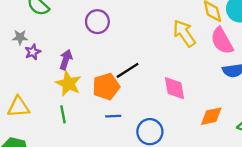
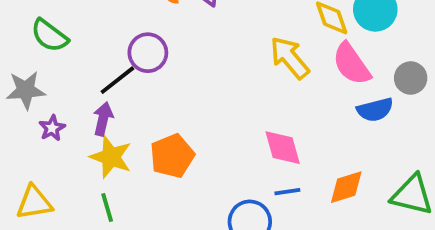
gray star: (20, 37) -> (26, 90), size x1.5
purple star: (33, 52) -> (52, 128), moved
black line: (128, 70) -> (117, 80), moved
blue line: (113, 116) -> (287, 192), moved

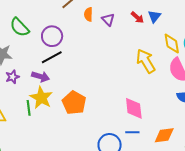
purple circle: (148, 53) -> (52, 36), moved
purple arrow: (103, 119) -> (41, 77), turned 84
orange pentagon: (172, 156) -> (74, 103), turned -30
green line: (107, 208) -> (29, 108), moved

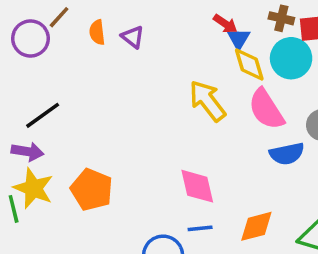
blue triangle: (154, 16) -> (239, 39), moved
red arrow: (137, 17) -> (225, 24), moved
purple circle: (52, 36) -> (30, 38), moved

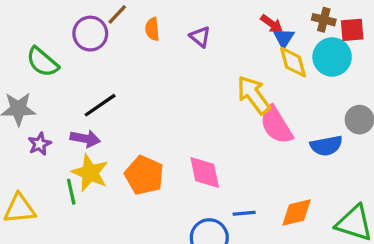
purple triangle: (133, 37) -> (200, 37), moved
pink semicircle: (266, 109) -> (276, 125), moved
pink diamond: (197, 186) -> (205, 172), moved

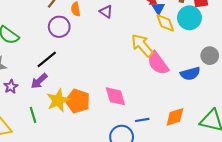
purple circle: (90, 34) -> (59, 27), moved
purple arrow: (85, 139) -> (39, 81), turned 132
yellow star: (90, 173) -> (58, 100), moved, turned 30

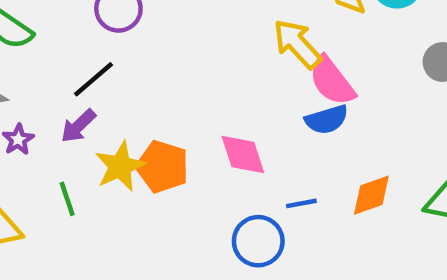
blue semicircle: (190, 74) -> (327, 120), moved

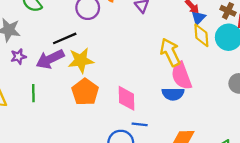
purple arrow: (78, 126) -> (50, 59), size x1.4
yellow star: (120, 166) -> (81, 60), moved
blue line: (301, 203) -> (140, 124), moved

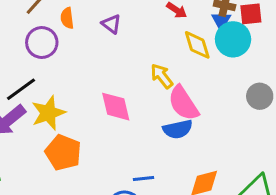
blue triangle: (198, 18) -> (221, 21), moved
yellow arrow: (170, 52) -> (162, 76), size x0.7
pink diamond: (126, 98) -> (116, 107), moved

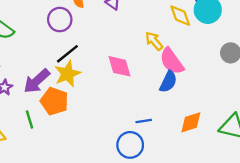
black line: (21, 89) -> (67, 54), moved
blue semicircle: (178, 129) -> (168, 82), turned -50
orange pentagon: (63, 153) -> (54, 101), moved

